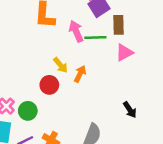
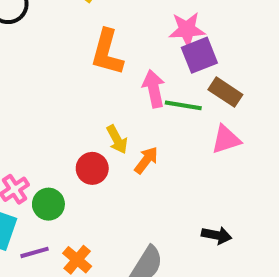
brown rectangle: (119, 25) -> (225, 92), turned -66
black arrow: (130, 110) -> (217, 235), turned -56

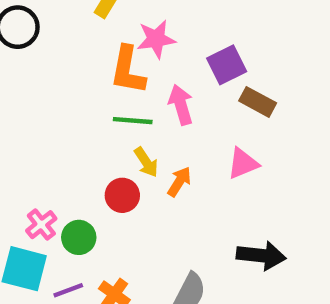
pink star: (187, 30) -> (156, 39), moved
green line: (183, 105) -> (133, 121), moved
pink triangle: (226, 139) -> (243, 164), moved
black arrow: (217, 235) -> (261, 256), size x1.5

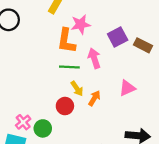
brown rectangle: (258, 102) -> (143, 45), moved

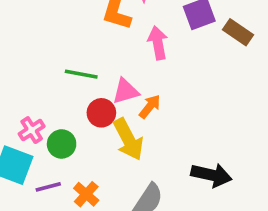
green line: (69, 67) -> (81, 74), moved
yellow arrow: (77, 88) -> (128, 139), moved, size x1.6
pink triangle: (127, 88) -> (126, 91), moved

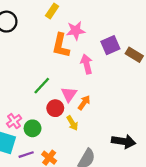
green line: (81, 74) -> (42, 86), turned -54
pink triangle: (126, 91) -> (69, 94), turned -35
yellow arrow: (128, 139) -> (72, 123), size x0.6

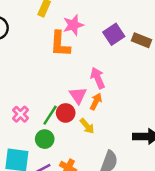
pink arrow: (87, 64) -> (98, 78), moved
green line: (42, 86) -> (50, 115), moved
pink cross: (14, 121) -> (20, 114), moved

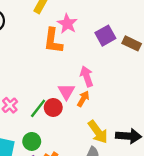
pink star: (73, 25) -> (67, 24), turned -30
yellow arrow: (87, 126) -> (98, 132), moved, size x1.5
green circle: (45, 139) -> (32, 141), moved

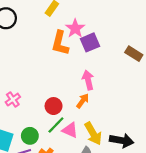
purple square: (105, 36) -> (90, 42), moved
pink triangle: (66, 92) -> (70, 130), moved, turned -42
green line: (38, 108) -> (56, 125), moved

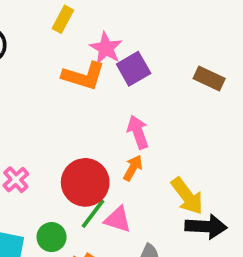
orange L-shape: (60, 43) -> (84, 76), turned -80
red circle: (54, 106) -> (85, 182), size x1.6
yellow arrow: (93, 134) -> (187, 196), moved

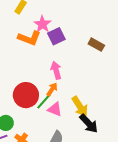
green line: (93, 214) -> (44, 101), moved
pink triangle: (118, 219) -> (55, 109), moved
black arrow: (206, 227) -> (89, 124), turned 40

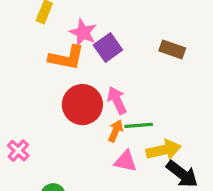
red circle: (26, 95) -> (82, 105), moved
green line: (44, 101) -> (139, 125), moved, turned 54
yellow arrow: (80, 106) -> (164, 150), turned -60

